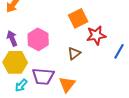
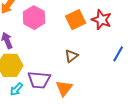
red star: (96, 35) -> (101, 20), moved, turned 30
pink hexagon: (38, 39) -> (34, 18), moved

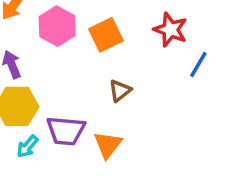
orange square: (76, 20) -> (106, 35), moved
blue line: (118, 54) -> (198, 65), moved

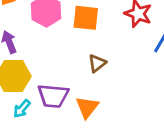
orange square: (106, 35) -> (86, 18), turned 32

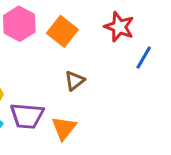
orange square: (86, 18) -> (62, 31), turned 32

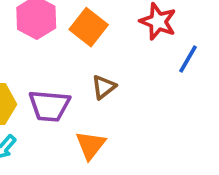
purple trapezoid: (27, 116) -> (49, 106), moved

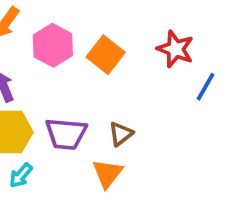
brown triangle: (104, 87) -> (121, 134), moved

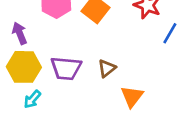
orange triangle: (107, 173) -> (132, 96), moved

